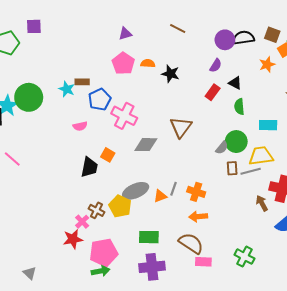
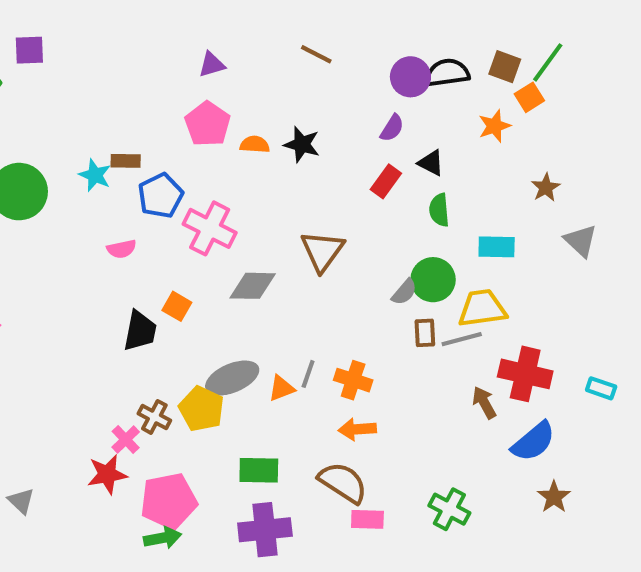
orange semicircle: (148, 63) -> (255, 144), moved
gray triangle: (30, 273) -> (21, 501), moved

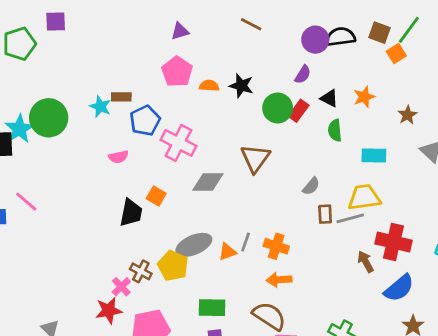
orange star: (494, 126) -> (364, 97), moved
green circle: (433, 280) -> (278, 108), moved

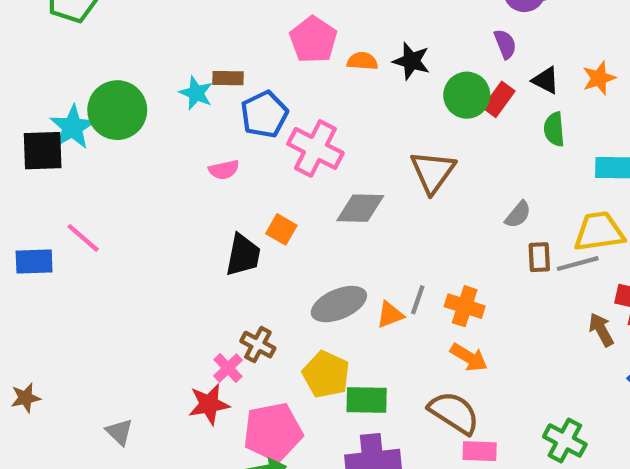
purple semicircle: (303, 75) -> (505, 44), turned -54
yellow pentagon: (173, 266) -> (326, 374), moved
orange arrow: (279, 280) -> (469, 357), turned -145

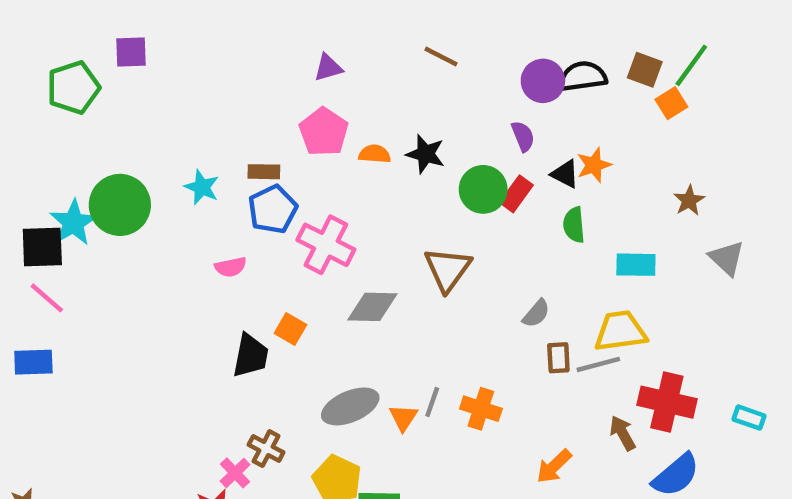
brown rectangle: (228, 78) -> (264, 172), moved
orange star: (599, 78) -> (594, 165), moved
pink line: (83, 238) -> (47, 298), moved
orange triangle: (390, 315) -> (403, 418), turned -36
orange arrow: (469, 357) -> (554, 466), moved, turned 105

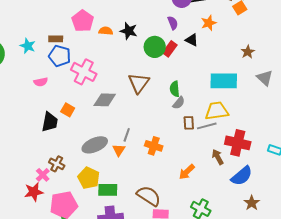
orange star: (594, 165) -> (209, 23), moved
blue pentagon: (273, 209) -> (60, 56), turned -30
green semicircle: (574, 225) -> (175, 89), moved
cyan rectangle: (636, 265) -> (224, 81), size x1.5
gray line: (432, 402) -> (127, 135), moved

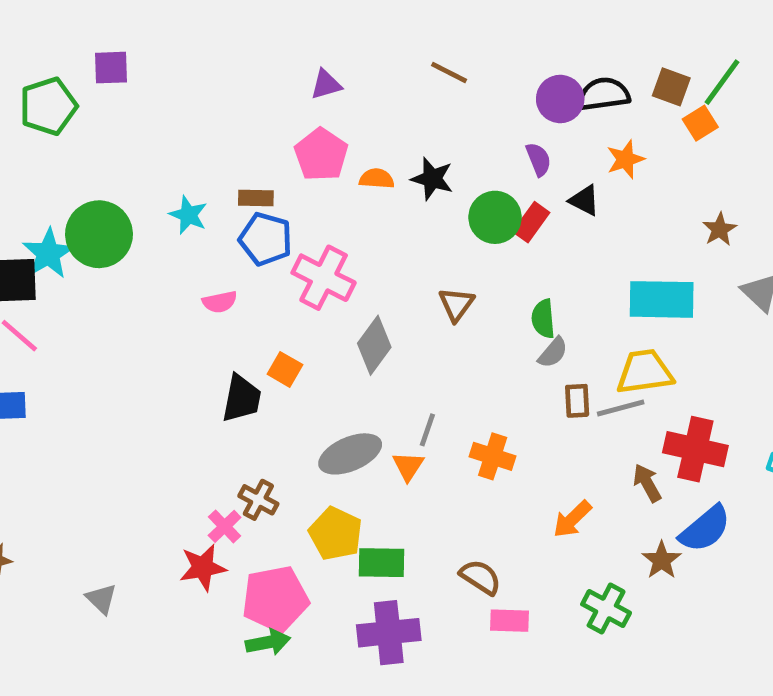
brown triangle: (139, 83) -> (456, 304), size x0.7
gray diamond: (105, 100) -> (374, 345), turned -55
brown semicircle: (149, 196) -> (481, 577), size x0.7
brown star: (252, 203) -> (662, 560), moved

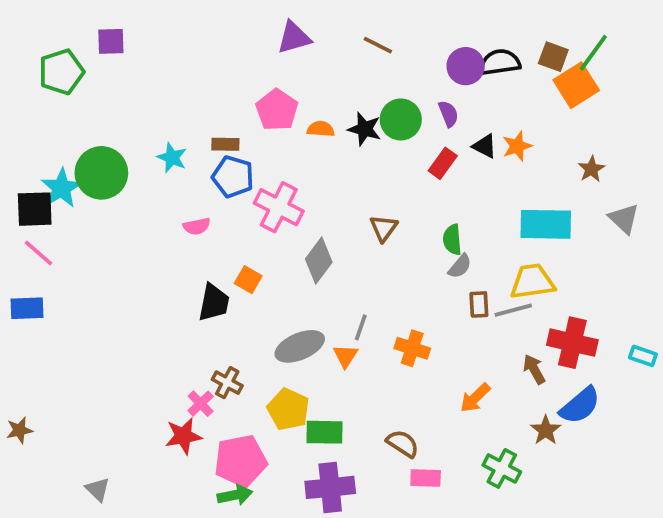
purple triangle: (326, 85) -> (294, 37), moved, size x1.4
orange square: (700, 123) -> (576, 85), size x1.6
orange star: (625, 159) -> (517, 146), moved
green circle: (495, 217) -> (401, 119), moved
gray triangle: (101, 599) -> (98, 489), moved

